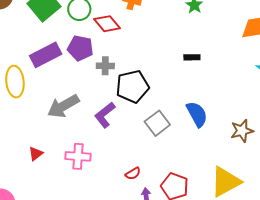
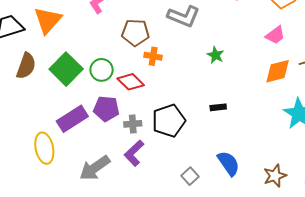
black pentagon: (132, 86) -> (169, 121), moved
purple L-shape: (105, 115) -> (134, 153), moved
gray square: (157, 123) -> (190, 176), size x0.7

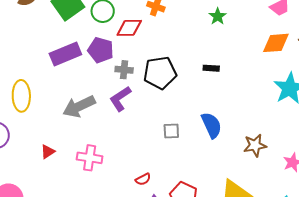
red diamond: (131, 82) -> (129, 28), turned -56
yellow ellipse: (44, 148) -> (21, 96), moved
gray square: (190, 176) -> (171, 131), turned 30

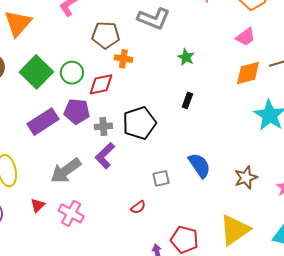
black rectangle: (211, 68) -> (187, 100), moved, turned -63
red triangle: (48, 152) -> (38, 205), moved
pink cross: (90, 158) -> (71, 213), moved, turned 30
red semicircle: (143, 179) -> (138, 207), moved

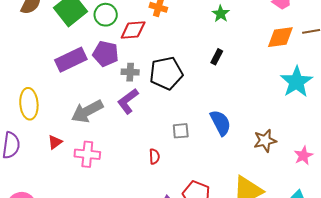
red semicircle: (138, 207) -> (154, 156), turned -63
pink cross: (71, 213) -> (87, 154), turned -30

